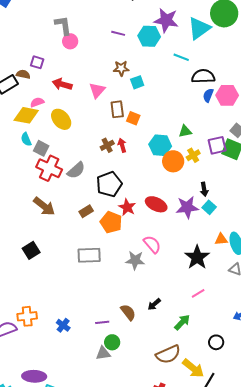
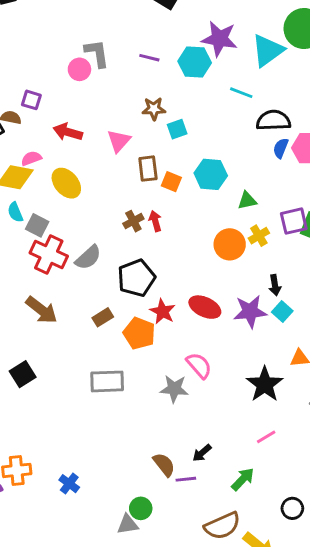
gray L-shape: (63, 25) -> (97, 53), moved
cyan hexagon: (160, 145) -> (211, 174), moved
purple line: (102, 322) -> (186, 479), moved

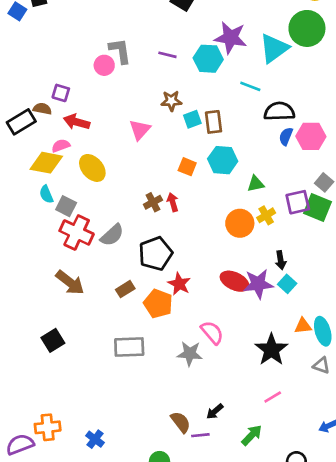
red arrow: (68, 132) -> (77, 122), moved
brown rectangle: (148, 169) -> (213, 122), moved
red ellipse: (205, 307) -> (235, 281), moved

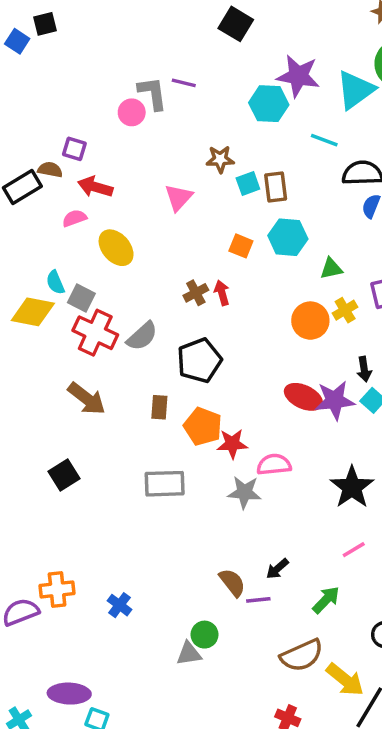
purple line: (167, 55) -> (184, 83), moved
yellow diamond: (46, 163) -> (33, 312), moved
red star: (179, 284) -> (232, 444), moved, turned -30
brown rectangle: (125, 289) -> (159, 407), turned -54
pink semicircle: (212, 333) -> (274, 465), turned -55

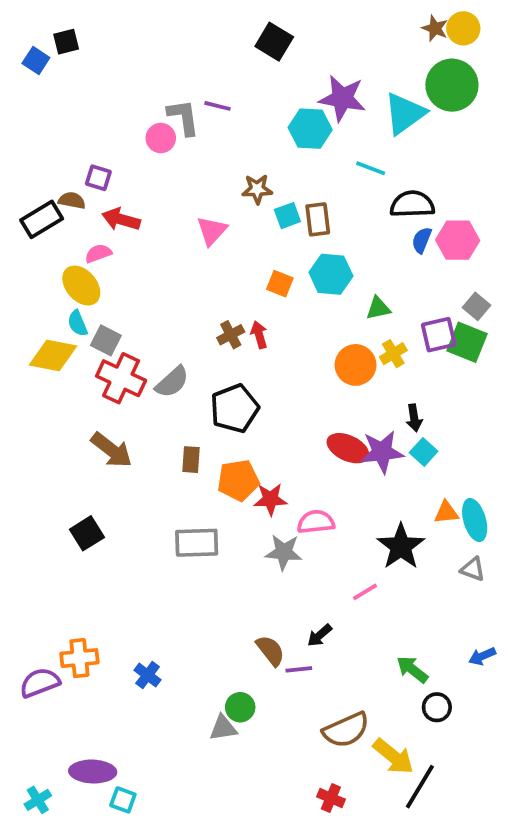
yellow ellipse: (116, 248) -> (81, 286), moved
orange pentagon: (203, 426) -> (238, 480), turned -30
pink line: (354, 550) -> (365, 592), moved
green arrow: (326, 600) -> (412, 669), moved, turned -96

